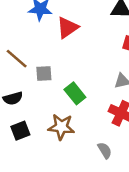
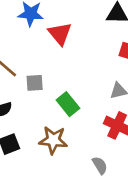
red triangle: (67, 28) -> (60, 34), turned -35

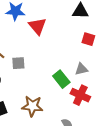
green rectangle: (68, 104) -> (61, 79), moved

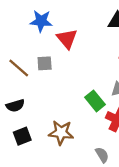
gray square: (18, 63) -> (45, 63), moved

